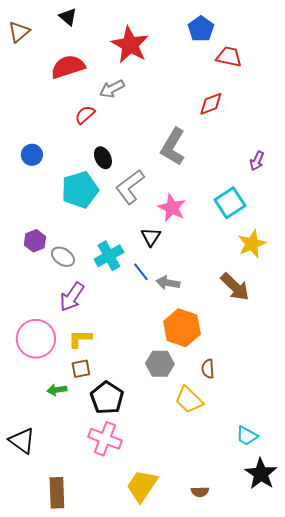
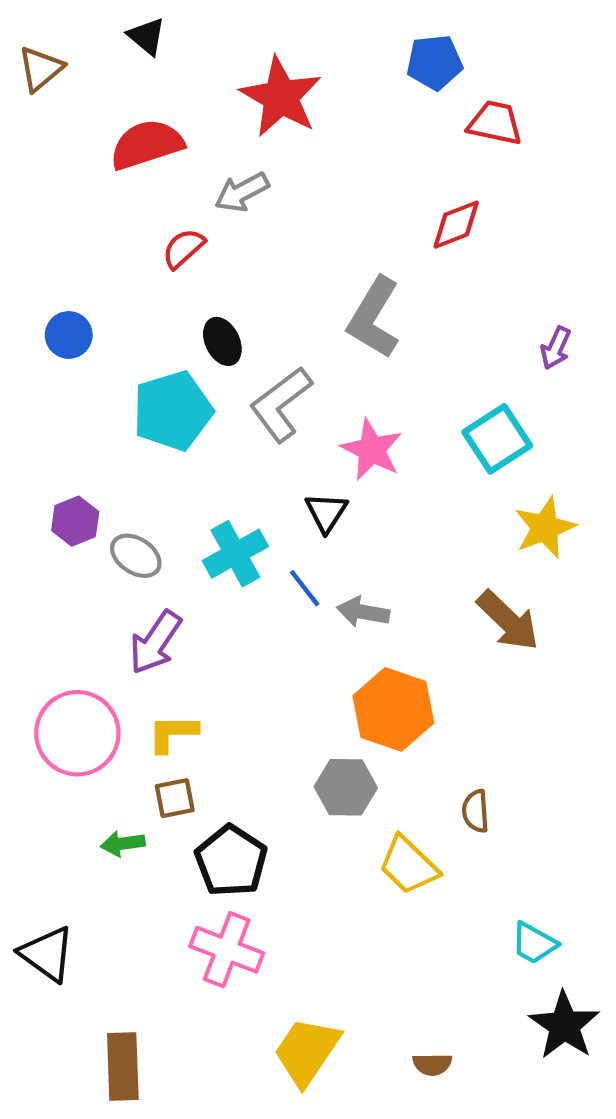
blue pentagon: (201, 29) -> (434, 62), turned 30
brown semicircle: (208, 369) -> (476, 811), moved

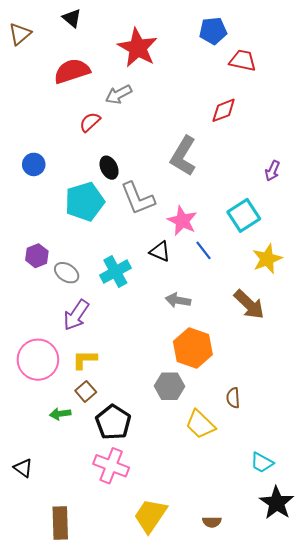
gray L-shape: (281, 404) -> (138, 198), turned -75
black triangle: (326, 512) -> (160, 251), turned -40
blue line: (305, 588) -> (203, 250), moved
brown square: (175, 798) -> (86, 391), turned -30
black triangle: (47, 954) -> (23, 468), size x0.7

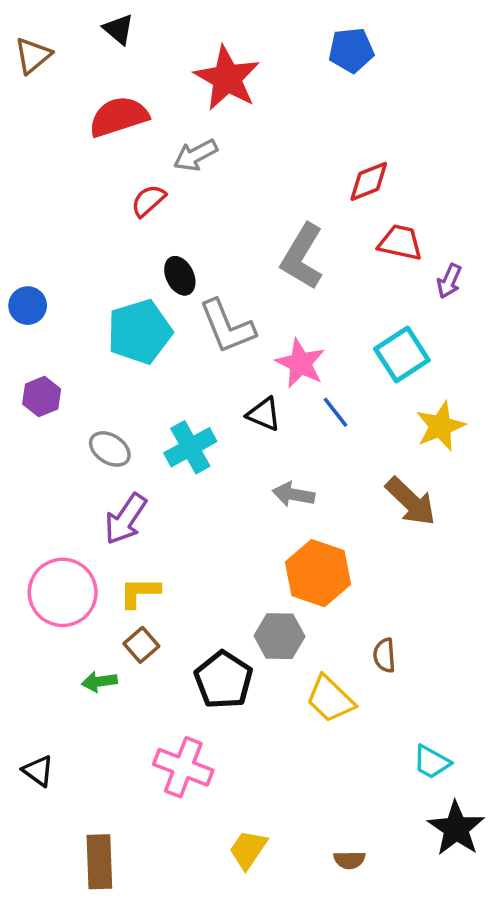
red trapezoid: (243, 60) -> (400, 243), moved
blue circle: (34, 164) -> (28, 306), moved
purple hexagon: (37, 256) -> (42, 396), moved
black pentagon: (113, 422) -> (224, 680), moved
yellow trapezoid: (150, 516) -> (248, 849), size x0.7

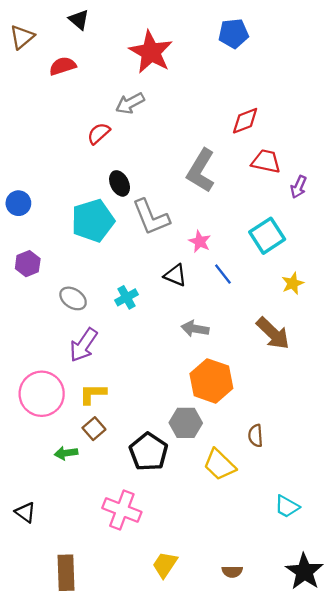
red semicircle: (119, 117) -> (63, 66), moved, size x0.7
pink star: (300, 363) -> (200, 242), size x0.7
yellow star: (440, 426) -> (293, 283), size x0.7
cyan cross: (190, 447) -> (126, 297), size x0.7
black star: (456, 828) -> (304, 572), moved

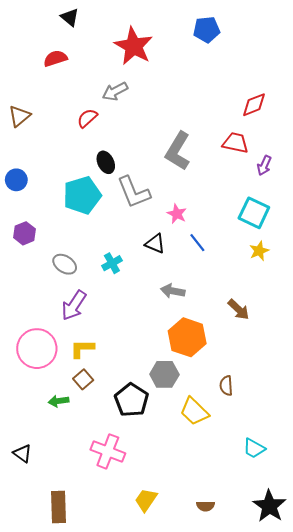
brown triangle: (22, 37) -> (19, 116), moved
red diamond: (245, 121) -> (254, 105), moved
cyan square: (267, 236) -> (254, 213), moved, turned -32
brown arrow: (273, 333) -> (239, 309), moved, size x0.7

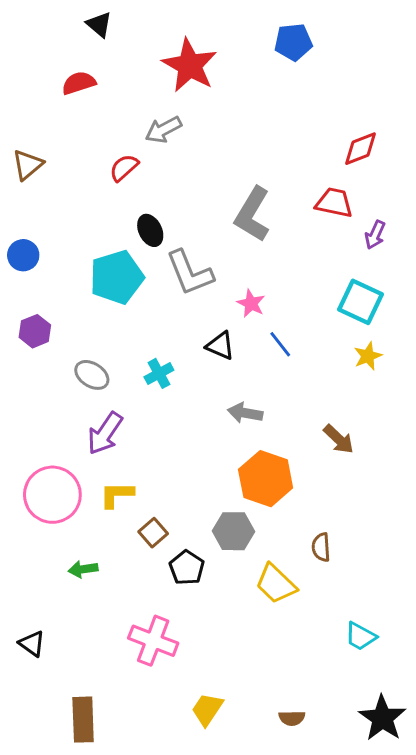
brown square: (83, 379) -> (153, 533), moved
black pentagon: (132, 400) -> (187, 568), size x0.7

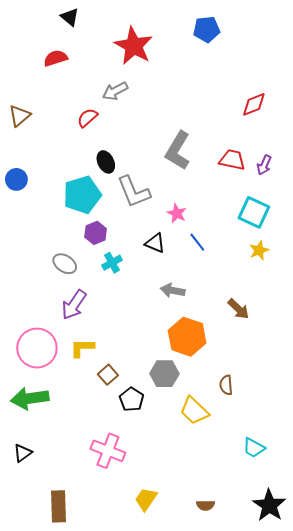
red trapezoid: (334, 203) -> (232, 160), moved
purple hexagon: (35, 331) -> (96, 233), moved
green arrow: (83, 569) -> (30, 398), moved, size x1.8
black triangle: (32, 644) -> (23, 453), turned 48

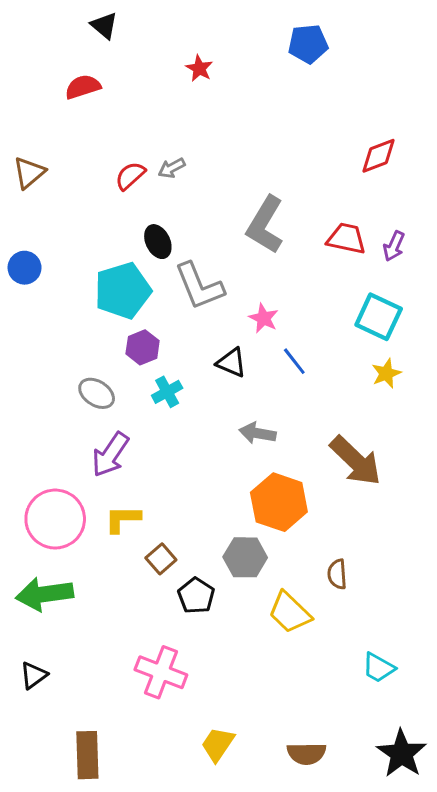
red star: (134, 46) -> (199, 68), size x0.5
gray arrow: (115, 91) -> (172, 168), moved, size x0.7
brown arrow: (238, 309) -> (356, 461), size x1.6
brown semicircle: (206, 505) -> (307, 754), size x1.4

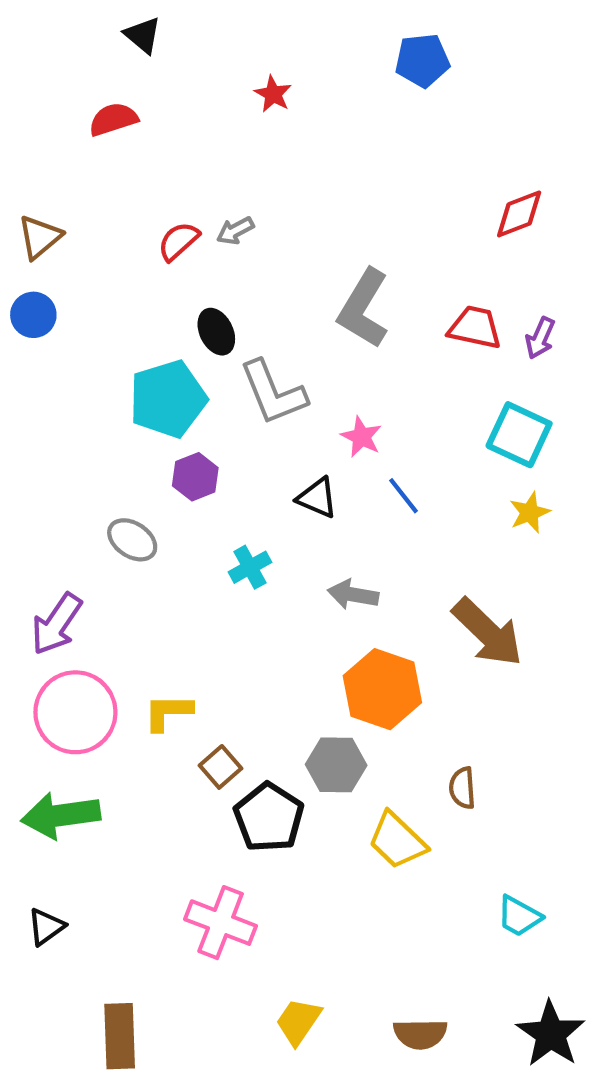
blue circle: (25, 268) -> (33, 315), moved
cyan cross: (167, 392) -> (250, 567), moved
purple arrow: (110, 455) -> (57, 624), moved
black pentagon: (196, 596) -> (269, 817), size x1.4

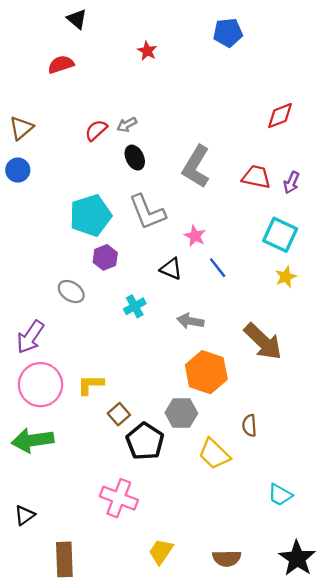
black ellipse: (216, 332) -> (135, 158), moved
black triangle: (46, 927) -> (25, 515), moved

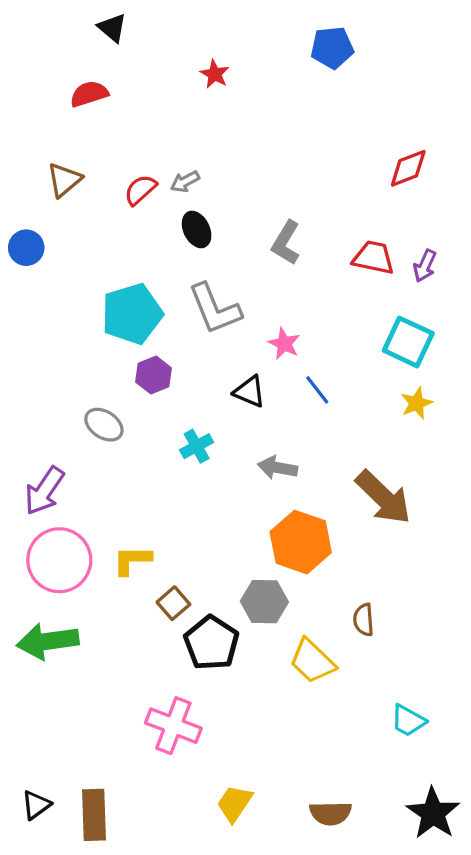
brown triangle: (21, 128) -> (64, 180), moved
gray L-shape: (196, 167) -> (286, 243), size x0.7
black triangle: (25, 515) -> (36, 805), moved

